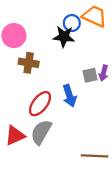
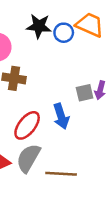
black star: (64, 37) -> (39, 26), moved
brown line: (95, 156) -> (61, 174), moved

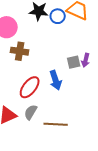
gray semicircle: (28, 158) -> (31, 112), size x0.7

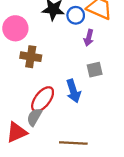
purple arrow: (86, 60) -> (89, 38), moved
gray semicircle: (31, 112) -> (34, 117), moved

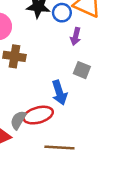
gray square: (95, 70) -> (82, 70), turned 35
red ellipse: (43, 99) -> (38, 115), moved, turned 36

